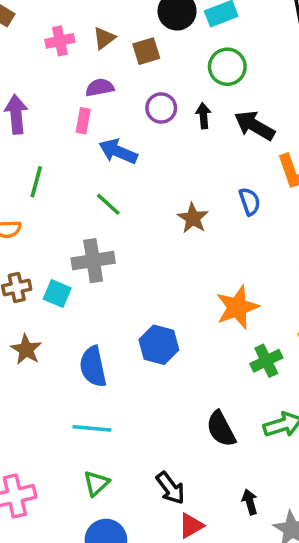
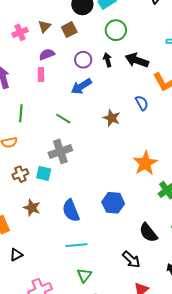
blue arrow: (118, 151) -> (81, 86), moved, turned -45
blue hexagon: (159, 345) -> (113, 203), moved
black arrow: (170, 488) -> (131, 260), moved

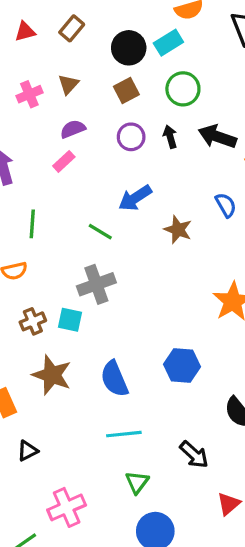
brown square: (69, 30) -> (126, 90), moved
pink rectangle: (41, 75) -> (64, 161), turned 48
blue arrow: (81, 86) -> (135, 198), moved
brown star: (32, 208) -> (52, 375), size x1.4
black arrow: (131, 260) -> (194, 455), moved

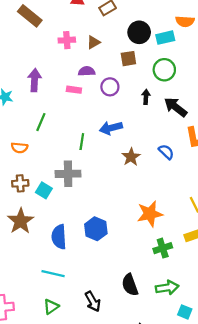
purple circle: (131, 137) -> (110, 87), moved
pink rectangle: (64, 161) -> (74, 90), turned 32
blue semicircle: (226, 205) -> (166, 152), turned -35
green line: (100, 232) -> (82, 142), turned 49
blue hexagon: (182, 366) -> (96, 229), moved

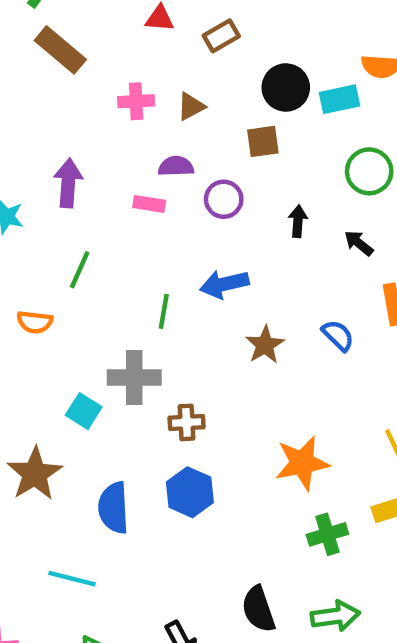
green circle: (164, 70) -> (369, 171), moved
black arrow: (176, 107) -> (359, 243), size x0.6
brown cross: (20, 183) -> (187, 422), moved
cyan line: (53, 274) -> (72, 579), moved

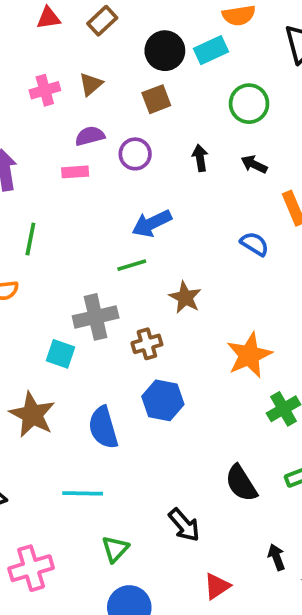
green line: (164, 311) -> (132, 265), moved, turned 76
brown star: (265, 345) -> (185, 297), moved

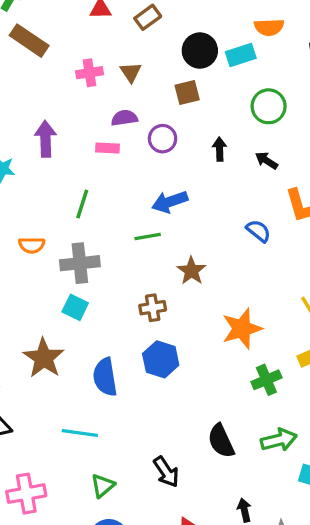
brown triangle: (91, 84) -> (131, 72), turned -30
green line: (30, 239) -> (82, 204), moved
gray cross: (96, 317) -> (80, 263), moved

